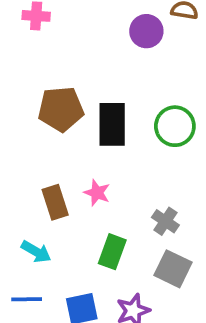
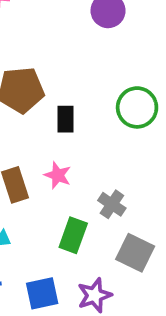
black rectangle: (112, 124) -> (65, 119), moved, size x0.6
gray cross: (165, 221) -> (112, 204), moved

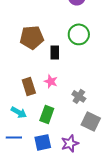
green circle: (137, 107) -> (79, 34), moved
green rectangle: (73, 235) -> (47, 114), moved

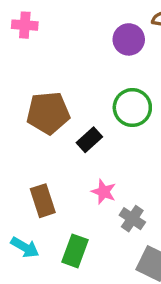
black rectangle: (55, 52) -> (89, 140), turned 48
pink star: (51, 81) -> (104, 192), moved

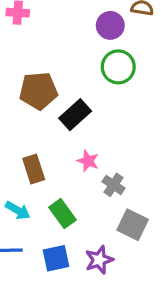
green circle: (132, 108) -> (118, 67), moved
black rectangle: (89, 140) -> (75, 115), size x1.4
green rectangle: (75, 251) -> (62, 214), turned -56

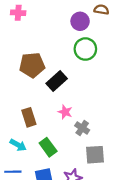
gray square: (133, 225) -> (95, 155), turned -30

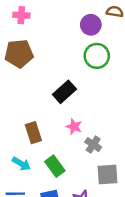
brown pentagon: (32, 65) -> (19, 54), moved

